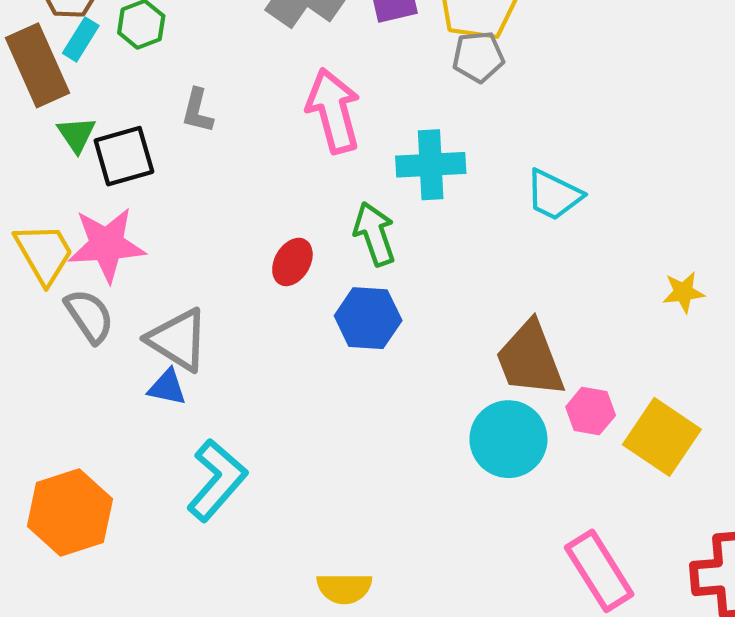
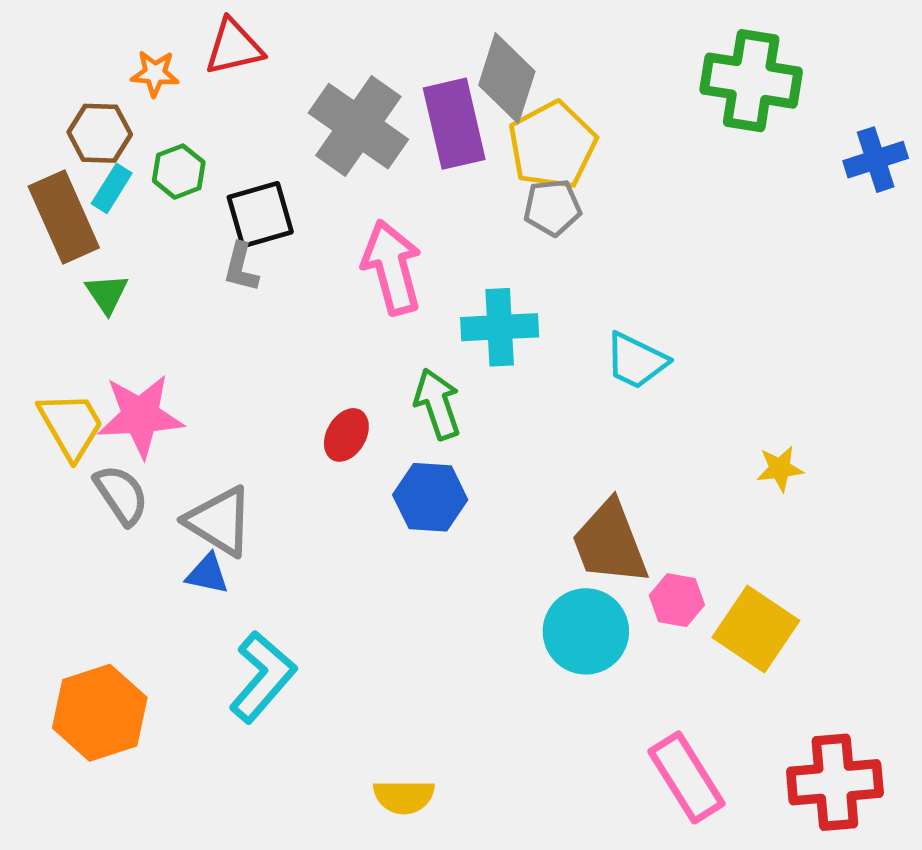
black square: (124, 156) -> (260, 215), moved

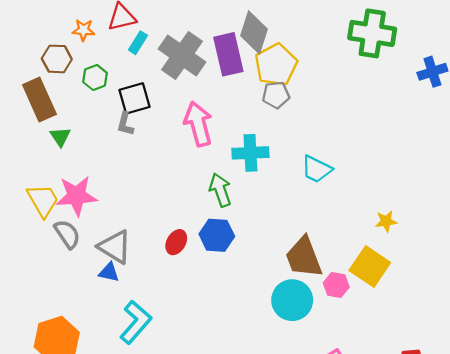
cyan rectangle: (112, 188) -> (138, 43), moved
red ellipse: (346, 435) -> (176, 242), moved
yellow square: (756, 629) -> (370, 266), moved

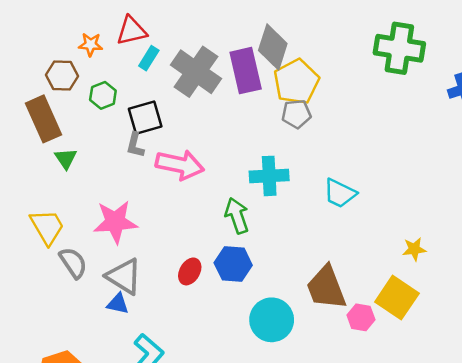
pink arrow: (198, 124) -> (180, 165), moved, turned 117
pink star: (77, 196) -> (115, 222), moved
cyan circle: (292, 300) -> (272, 320), moved

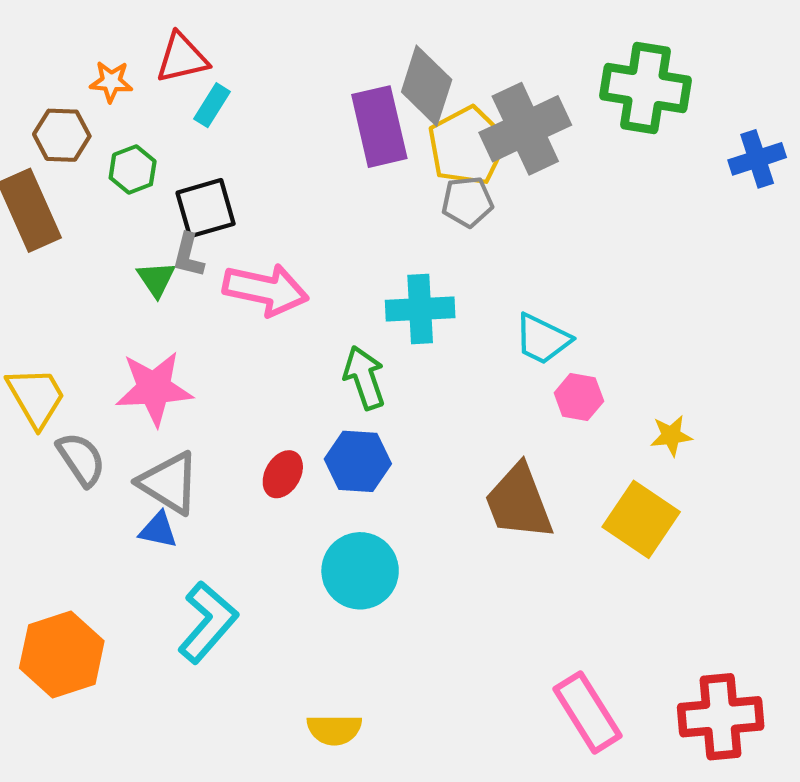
gray cross: (196, 72) -> (525, 129), moved, turned 30
green triangle: (66, 159) -> (156, 279), moved
pink hexagon: (361, 317) -> (579, 397), moved
cyan circle: (272, 320) -> (360, 571), moved

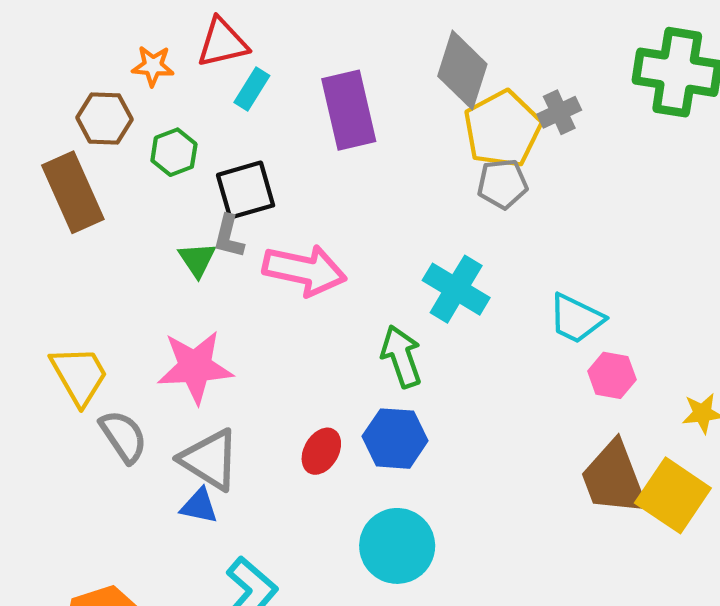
purple rectangle: (379, 127) -> (349, 110), moved
gray cross: (525, 129) -> (559, 112), size x0.5
cyan cross: (420, 309) -> (456, 289), turned 34
brown trapezoid: (519, 502) -> (614, 479), moved

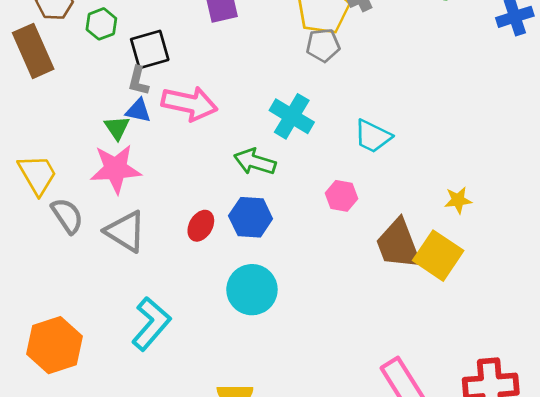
green triangle: (197, 260) -> (117, 128), moved
green arrow: (401, 356) -> (255, 162), turned -54
pink hexagon: (612, 375) -> (342, 196), moved
blue triangle: (199, 506) -> (138, 111), moved

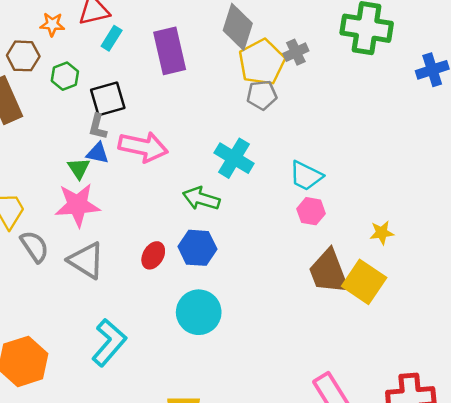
pink hexagon: (342, 196) -> (311, 211), moved

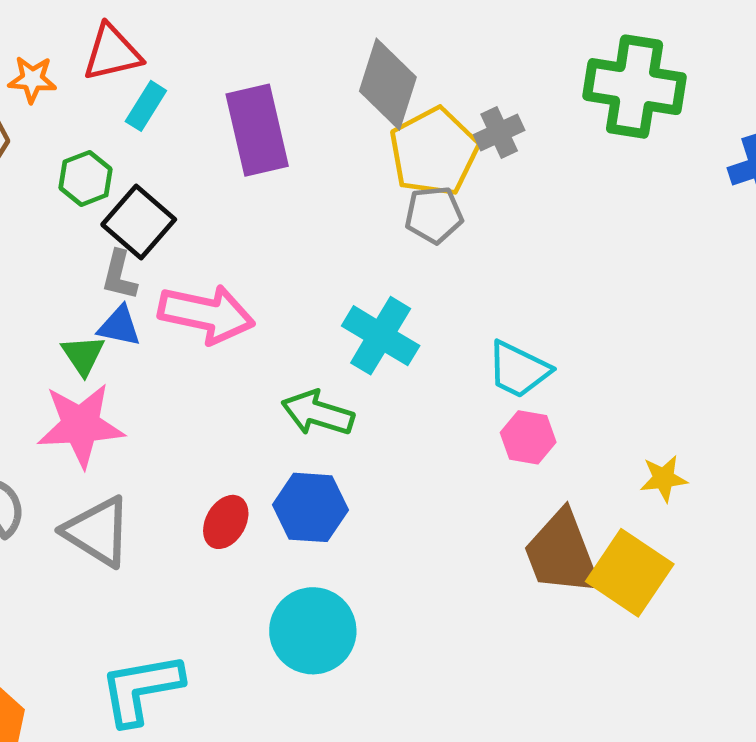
green hexagon: (65, 76) -> (85, 178), moved
black square: (108, 99) -> (139, 222), turned -33
cyan L-shape: (109, 343) -> (141, 689), turned -141

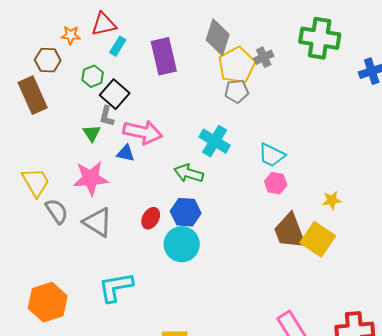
blue triangle: (119, 326) -> (126, 153), moved
green triangle: (83, 355) -> (92, 133), moved
cyan circle: (313, 631) -> (182, 244), moved

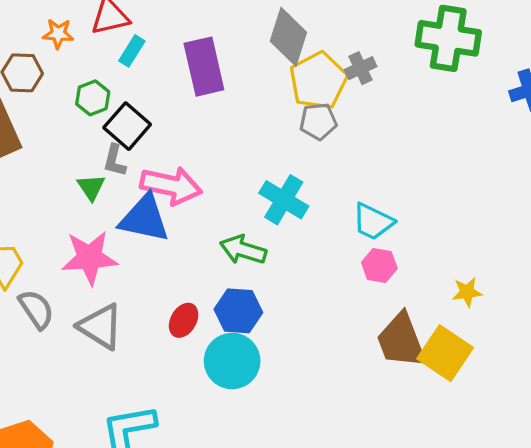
blue triangle: (126, 153) -> (144, 218), size x1.8

